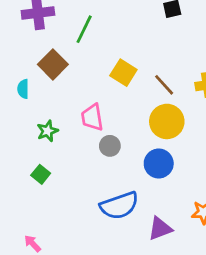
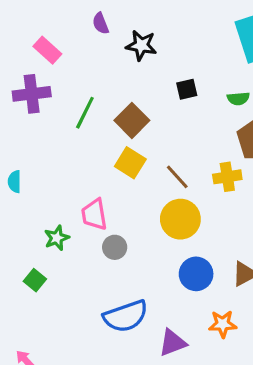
brown square: (53, 64) -> (132, 120), moved
green star: (47, 131) -> (57, 238), moved
blue circle: (159, 163) -> (196, 274), moved

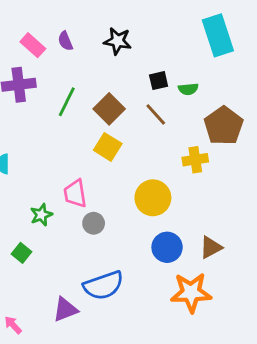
purple semicircle: (101, 23) -> (65, 41), moved
green semicircle: (238, 99) -> (188, 89), moved
brown line: (177, 177) -> (156, 114), moved
orange star: (223, 324) -> (191, 292), size x1.6
purple triangle: (173, 343) -> (65, 309), moved

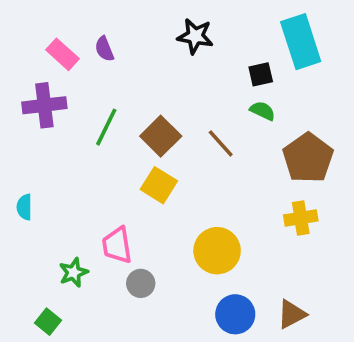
black star: (118, 41) -> (195, 36), moved
black square: (159, 81) -> (261, 74), moved
green semicircle: (188, 89) -> (263, 111), turned -150
yellow cross: (195, 160) -> (301, 218), moved

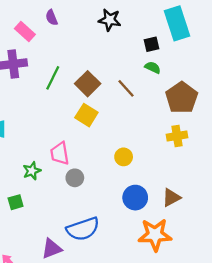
purple semicircle: (104, 49) -> (52, 18), moved
yellow circle: (217, 251) -> (124, 157), size x0.6
green square: (48, 322) -> (16, 202), turned 35

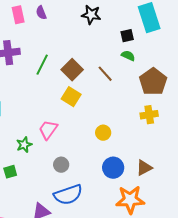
pink rectangle: (25, 31) -> (18, 15), moved, turned 36
pink trapezoid: (60, 153) -> (48, 130), turned 45
gray circle: (75, 178) -> (61, 165), moved

